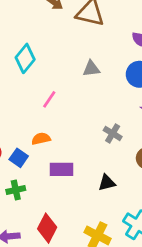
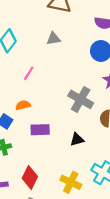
gray triangle: (91, 69) -> (53, 39), moved
gray cross: (113, 133) -> (81, 99), size x1.6

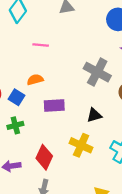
pink line: (29, 73) -> (41, 45), turned 64
yellow cross: (71, 182) -> (81, 145), moved

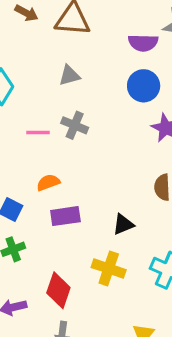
gray cross: (97, 72) -> (75, 125), moved, size x0.7
orange semicircle: (35, 80) -> (48, 182), moved

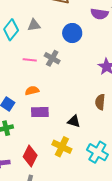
gray triangle: (69, 75) -> (34, 25), moved
blue circle: (144, 86) -> (72, 33), moved
black triangle: (123, 224) -> (74, 121), turned 32

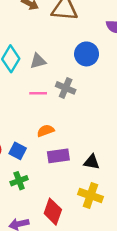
gray triangle: (34, 25) -> (38, 61), moved
black triangle: (74, 121) -> (92, 162), moved

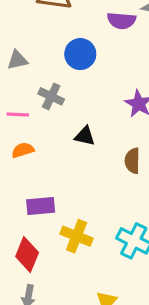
pink line: (38, 93) -> (18, 115), moved
purple rectangle: (58, 156) -> (41, 206), moved
black triangle: (92, 162) -> (85, 136), moved

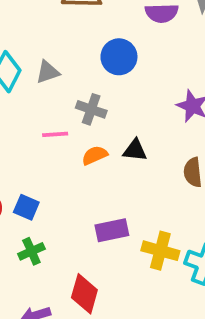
orange semicircle: (23, 150) -> (95, 155), moved
purple rectangle: (41, 206) -> (112, 230), moved
yellow cross: (77, 236) -> (160, 251), moved

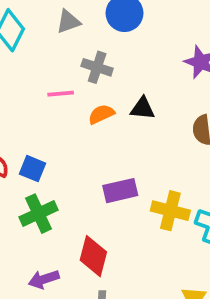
gray triangle: (48, 72) -> (68, 22), moved
green cross: (31, 251) -> (38, 214), size x1.4

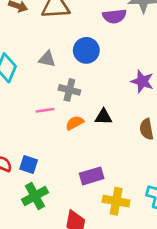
gray triangle: (68, 22) -> (47, 59), turned 36
yellow cross: (170, 211) -> (116, 201), moved

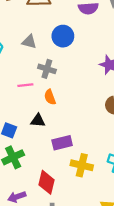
black triangle: (103, 117) -> (38, 121), moved
orange semicircle: (75, 123) -> (50, 97), turned -84

